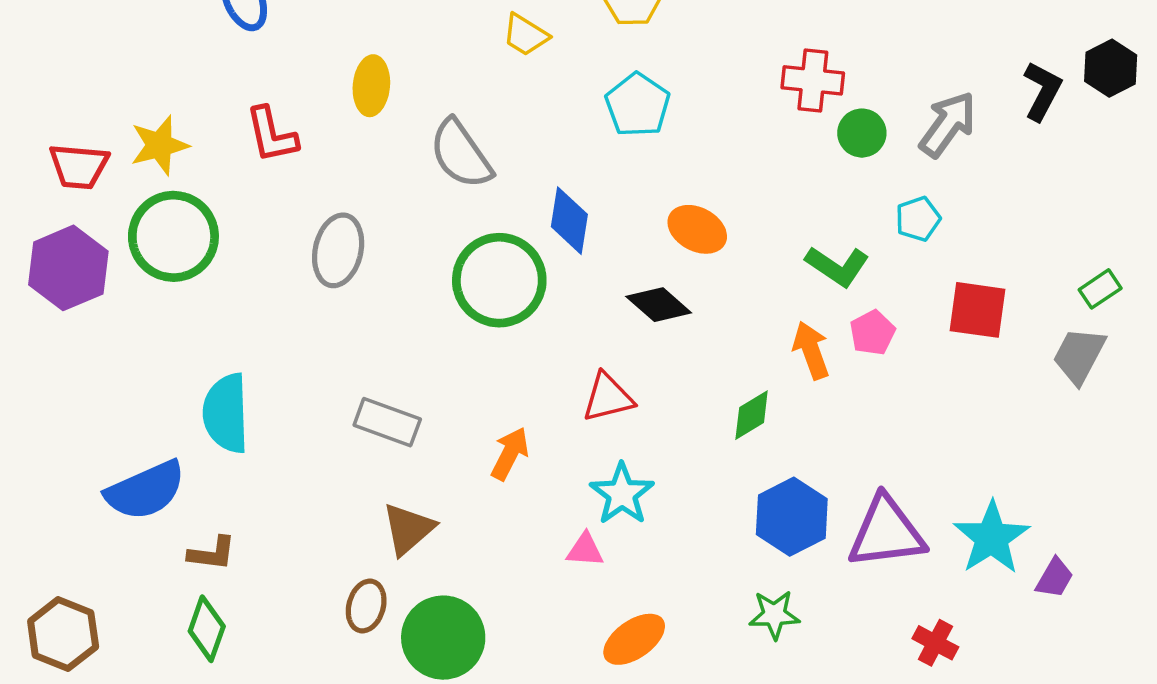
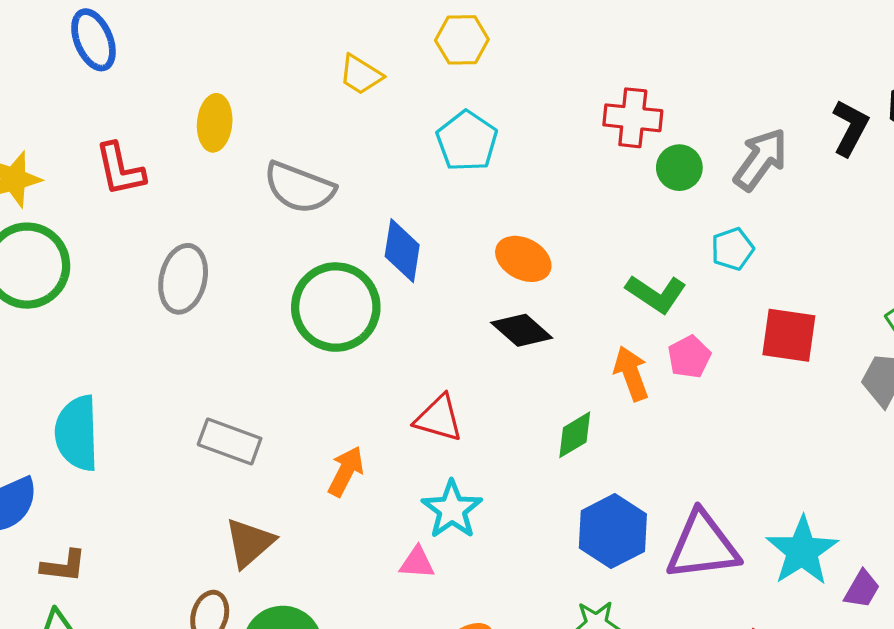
gray semicircle: (461, 154) -> (299, 188), turned -34
black diamond: (659, 305) -> (522, 330), moved
red triangle: (608, 398) -> (439, 418), turned 30

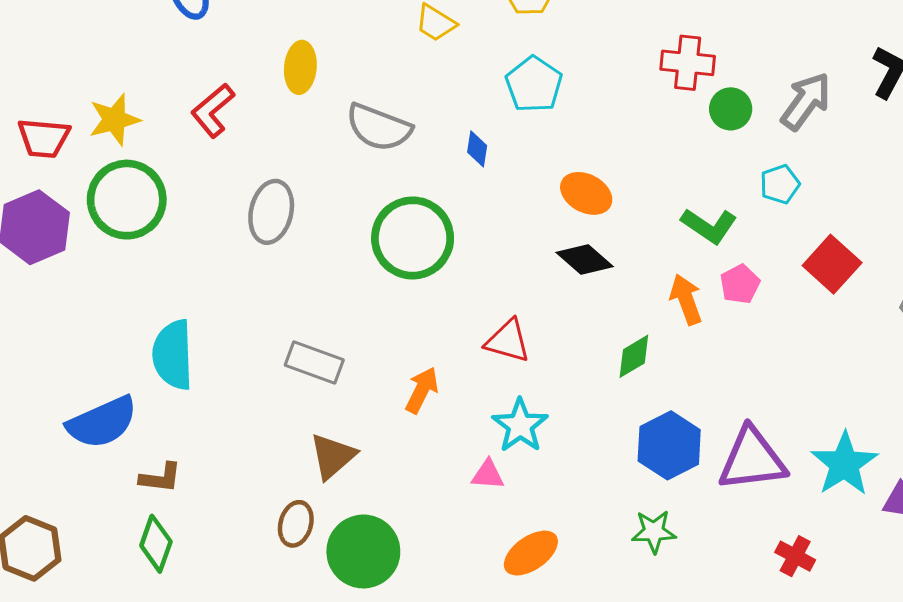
red L-shape: (120, 169) -> (213, 110), turned 62
blue diamond: (402, 251) -> (477, 149), moved, size x0.6
red square: (789, 335) -> (832, 264), turned 34

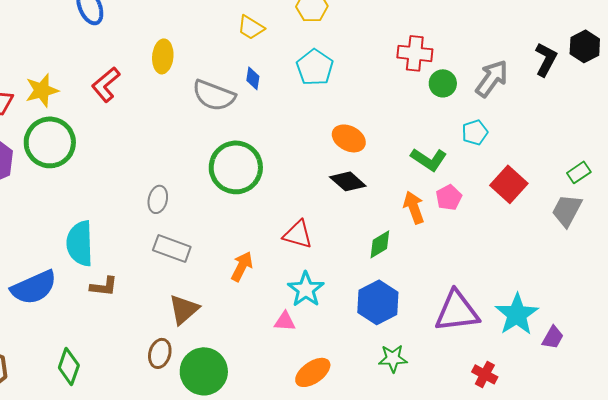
blue diamond: (477, 149) -> (253, 78), moved
gray ellipse: (271, 212) -> (158, 199), moved, size x0.7
blue hexagon: (669, 445) -> (378, 302), moved
brown L-shape: (161, 478) -> (104, 286), moved

